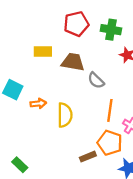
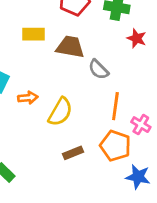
yellow semicircle: (65, 115) -> (60, 112), turned 30
brown rectangle: (88, 157) -> (73, 153), moved

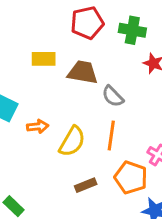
orange line: (115, 106) -> (111, 135), moved

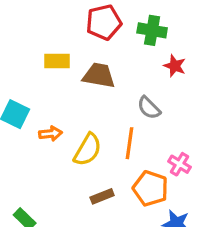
gray semicircle: (113, 96) -> (149, 108), moved

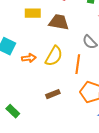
yellow semicircle: (88, 150) -> (54, 56), moved
brown rectangle: (102, 196) -> (53, 94), moved

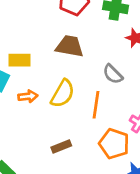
yellow rectangle: (33, 13) -> (19, 60), moved

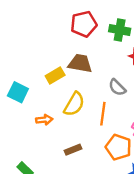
yellow rectangle: (19, 60) -> (55, 75), moved, turned -30
orange arrow: (28, 96) -> (44, 120), moved

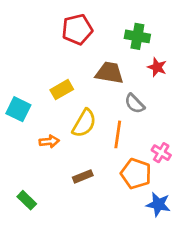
red pentagon: (84, 24) -> (77, 29), moved
brown trapezoid: (80, 63) -> (109, 73), moved

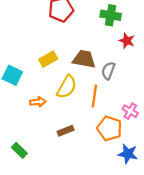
brown trapezoid: (109, 73) -> (84, 59), moved
gray semicircle: (135, 104) -> (108, 71), turned 66

